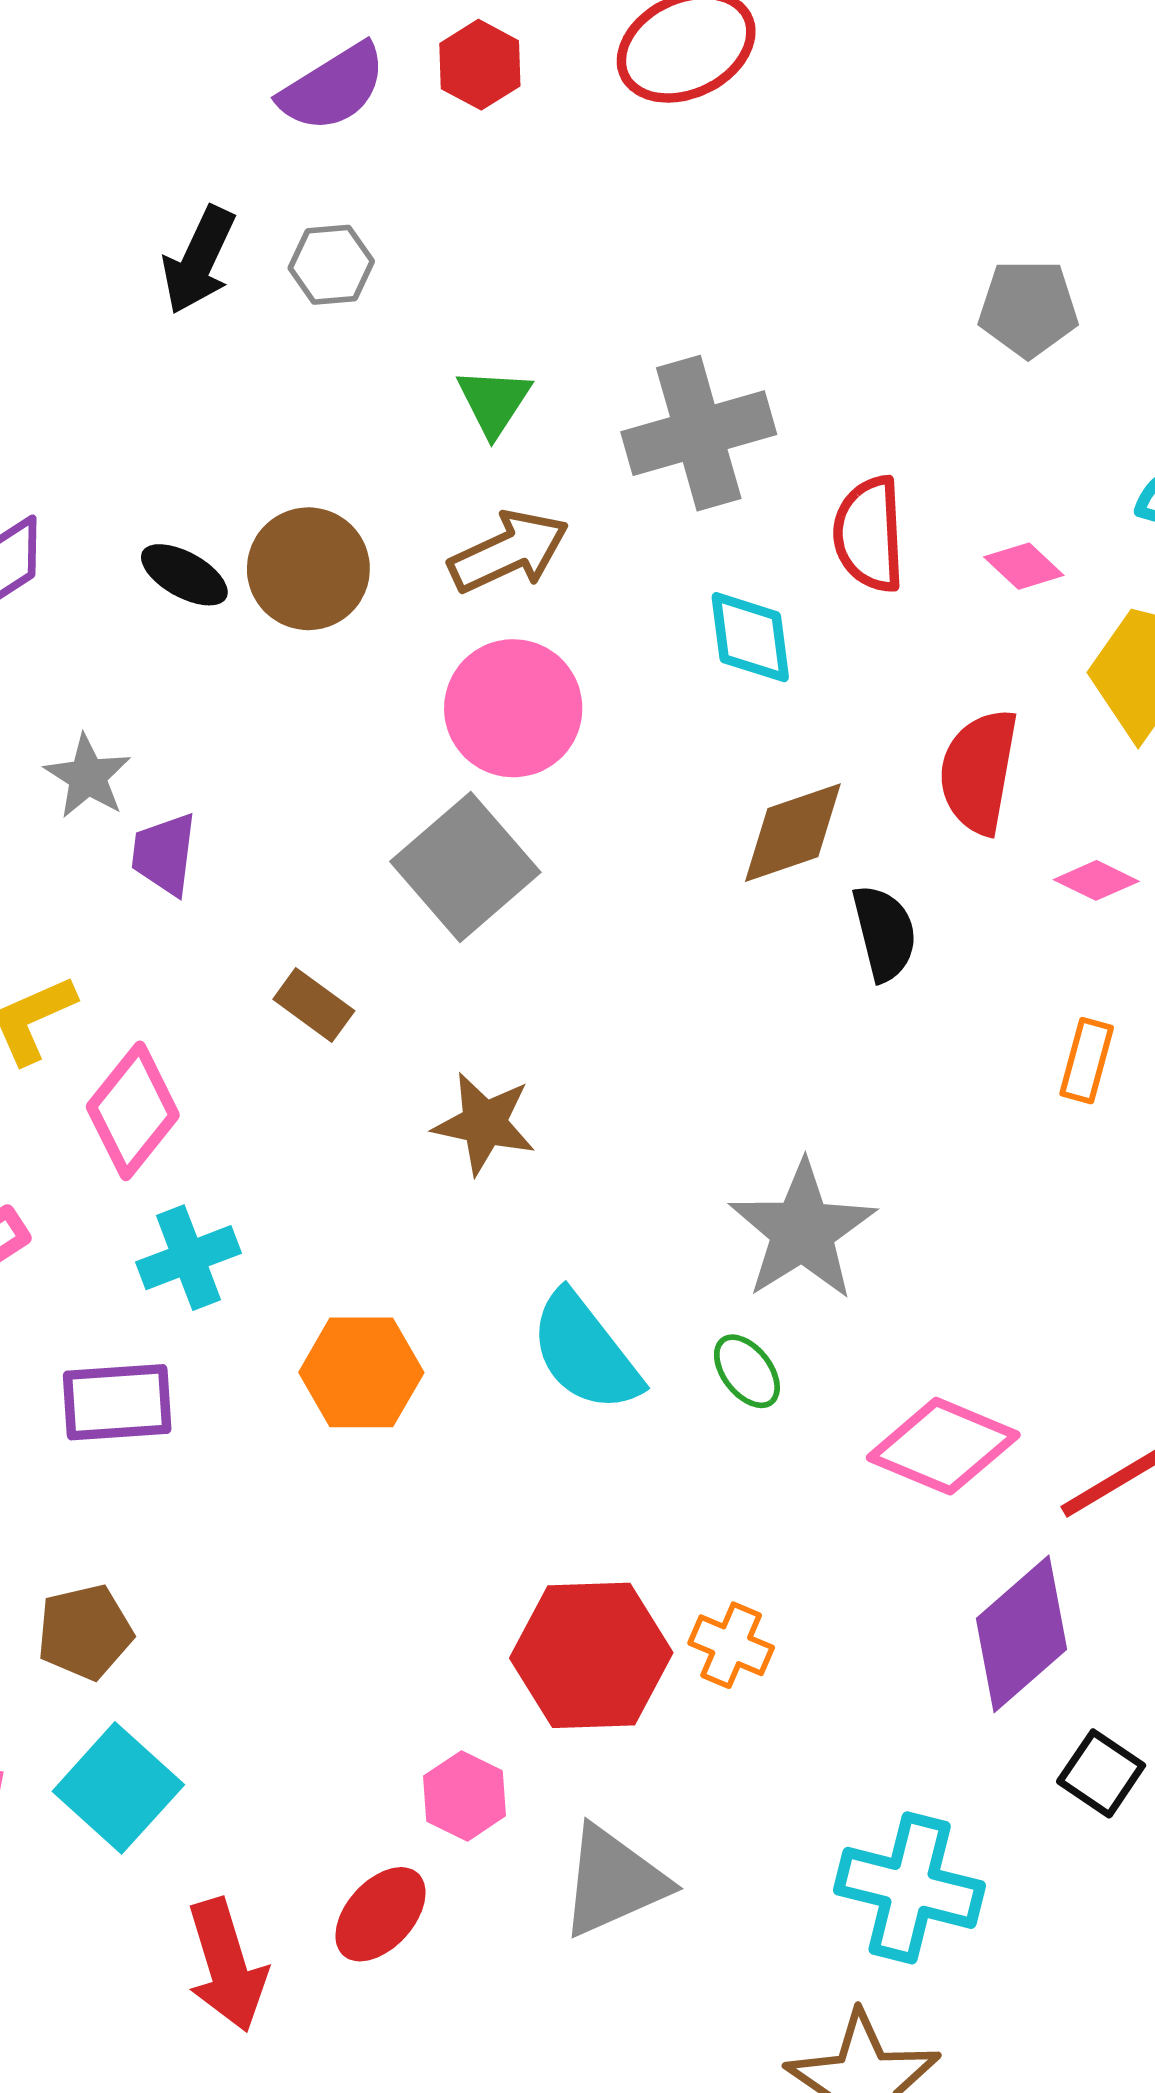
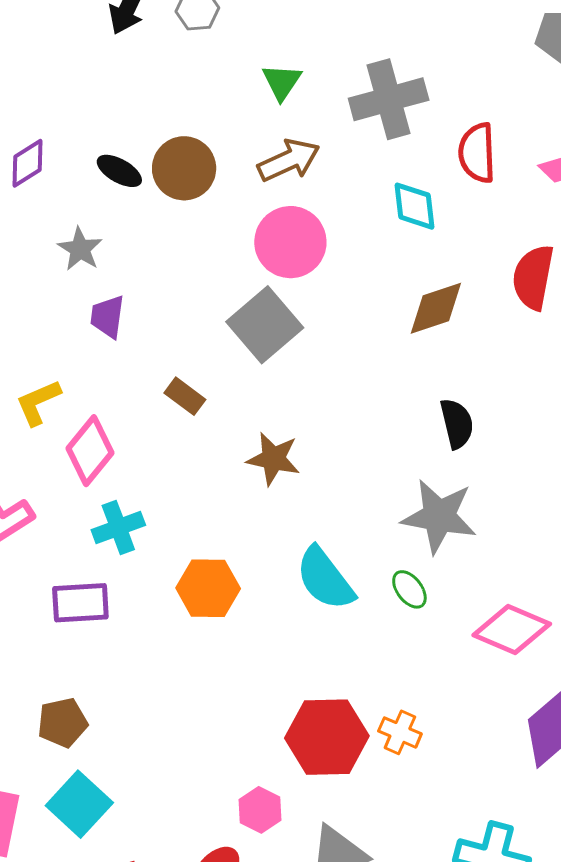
gray star: (88, 776) -> (80, 249), moved
black semicircle: (884, 933) -> (457, 424), moved
gray star: (802, 1231) -> (439, 516), turned -30

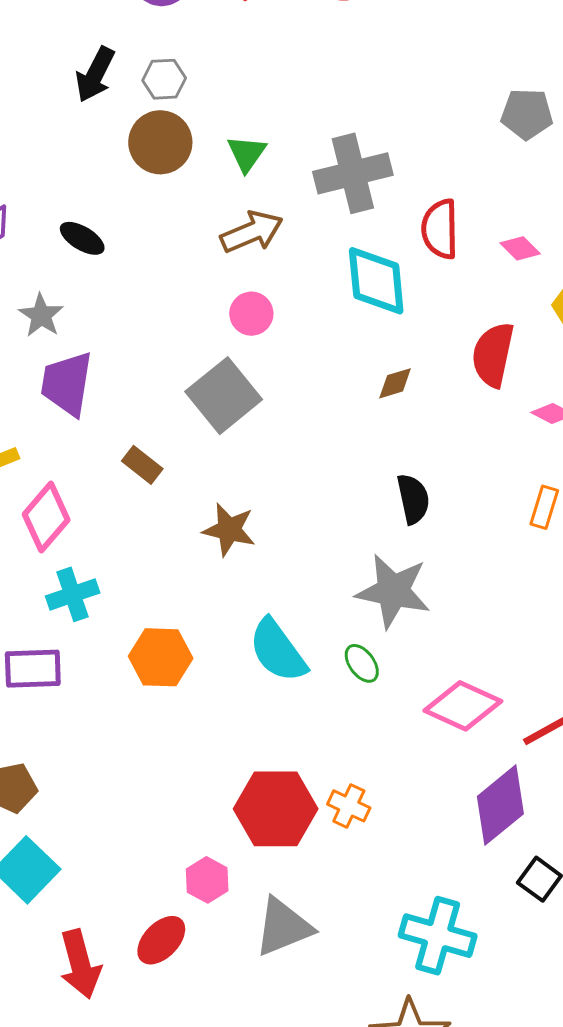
brown circle: (184, 168) -> (160, 142), moved
cyan diamond: (414, 206) -> (376, 281), size x1.4
pink circle: (290, 242) -> (251, 314), size x0.6
brown diamond: (436, 308) -> (395, 383), size x0.6
purple trapezoid: (107, 317) -> (67, 384), size x1.5

